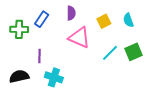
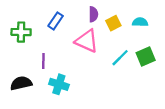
purple semicircle: (71, 13) -> (93, 14), moved
blue rectangle: (42, 19) -> (56, 21), moved
cyan semicircle: (128, 20) -> (140, 22), turned 112

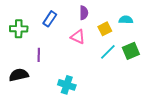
yellow square: (113, 23) -> (105, 29), moved
pink triangle: (87, 41) -> (78, 37), size x0.7
cyan cross: (59, 84) -> (67, 85), moved

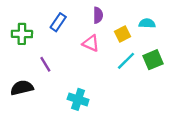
purple line: (39, 55) -> (45, 64), turned -32

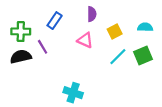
cyan semicircle: (147, 23) -> (145, 27), moved
purple line: (45, 64) -> (43, 47), moved
black semicircle: (22, 88) -> (21, 57), moved

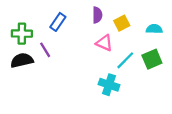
yellow square: (115, 31) -> (122, 23), moved
pink triangle: (85, 40) -> (104, 43), moved
cyan cross: (73, 93) -> (109, 85), moved

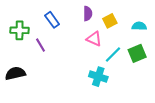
blue rectangle: (58, 22) -> (52, 20), turned -70
black semicircle: (22, 60) -> (15, 73), moved

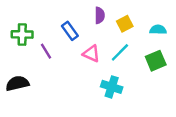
blue rectangle: (52, 20) -> (70, 31), moved
pink triangle: (94, 39) -> (91, 54), moved
cyan line: (113, 54) -> (120, 52), moved

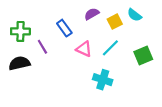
purple semicircle: (100, 15) -> (92, 14), turned -120
cyan semicircle: (158, 30) -> (134, 15), moved, turned -144
black semicircle: (17, 83) -> (19, 63), moved

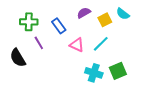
green cross: (20, 31) -> (29, 22), moved
green square: (143, 56) -> (118, 71), moved
black semicircle: (19, 63) -> (18, 58), turned -108

